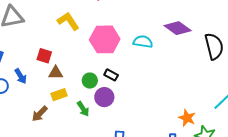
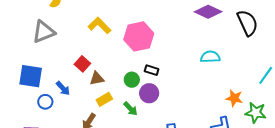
cyan semicircle: (143, 42) -> (210, 57), moved
red square: (44, 56) -> (82, 64), turned 35

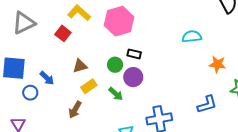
red square: (82, 64) -> (63, 33), moved
orange star: (234, 98) -> (217, 64), moved

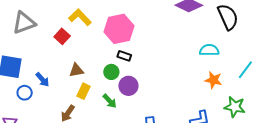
cyan semicircle: (192, 37) -> (209, 50), moved
black rectangle: (134, 54) -> (124, 56), moved
yellow rectangle: (89, 86) -> (84, 91), turned -35

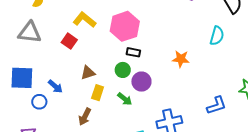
gray triangle: (24, 23) -> (30, 32), turned 35
cyan semicircle: (209, 50) -> (217, 36), turned 114
orange star: (213, 80) -> (181, 59), moved

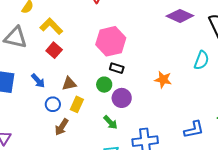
yellow L-shape: (84, 20) -> (51, 26), moved
blue arrow: (55, 86) -> (38, 81), moved
green arrow: (125, 99) -> (110, 122), moved
blue circle: (39, 102) -> (53, 104), moved

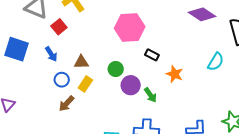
red square: (54, 50) -> (59, 27), moved
black rectangle: (117, 68) -> (152, 55), moved
green arrow: (110, 122) -> (150, 95), moved

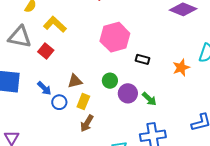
blue arrow: (51, 54) -> (44, 88), moved
orange star: (175, 74) -> (181, 68), moved, turned -30
brown arrow: (66, 104) -> (87, 123), moved

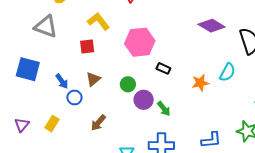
yellow L-shape: (55, 24) -> (98, 21), moved
red square: (46, 51) -> (87, 46), moved, turned 35
brown triangle: (75, 81) -> (93, 79), turned -35
yellow rectangle: (83, 102) -> (52, 124), moved

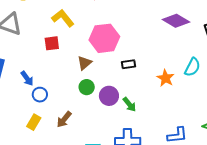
black rectangle: (163, 68) -> (128, 64), turned -32
brown triangle: (93, 79) -> (84, 63), moved
orange star: (200, 83) -> (166, 78), turned -30
green circle: (128, 84) -> (87, 87), moved
yellow rectangle: (52, 124) -> (34, 122), moved

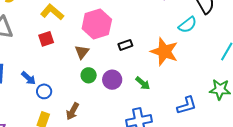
cyan semicircle: (192, 67) -> (187, 25), moved, turned 36
orange star: (166, 78) -> (164, 52), size x1.6
green arrow: (129, 104) -> (143, 83), moved

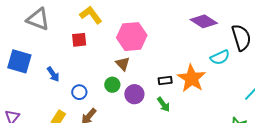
black rectangle: (125, 45) -> (165, 80), moved
brown triangle: (82, 52) -> (123, 64), moved, turned -35
blue circle: (44, 91) -> (79, 92), moved

